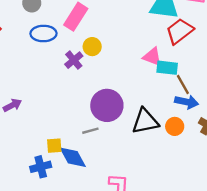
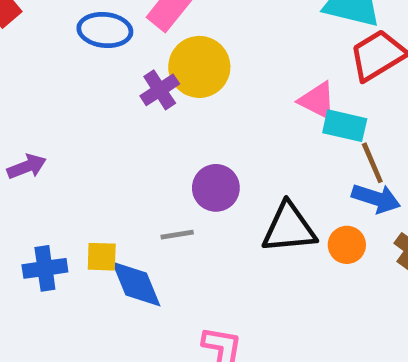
yellow circle: (92, 47) -> (199, 67), size x1.6
purple circle: (107, 105) -> (216, 188), size x0.7
blue cross: (41, 167) -> (45, 268), moved

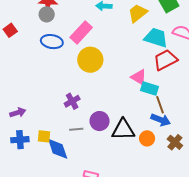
purple cross: (160, 90) -> (72, 101), moved
purple arrow: (27, 167) -> (18, 113), moved
purple circle: (216, 188) -> (100, 121), moved

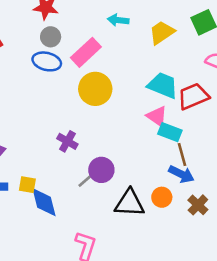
gray circle: (47, 14) -> (51, 37), moved
cyan trapezoid: (156, 38) -> (163, 85), moved
purple cross: (72, 101) -> (67, 141), turned -35
gray line: (76, 129) -> (86, 180), moved, turned -40
black triangle: (123, 130) -> (130, 203), moved

